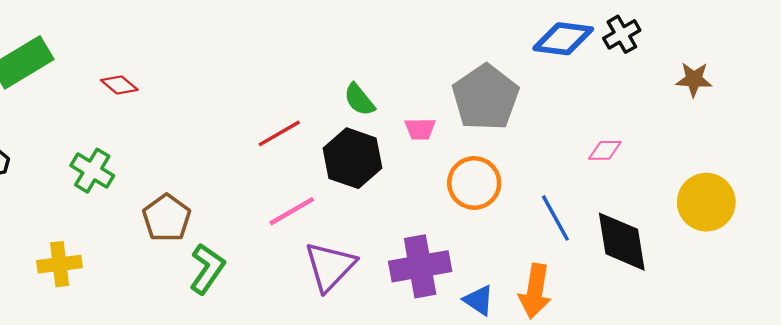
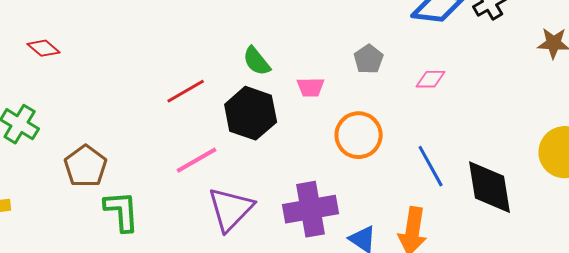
gray pentagon: (485, 97) -> (369, 59), size x0.5
pink diamond: (605, 150) -> (431, 79), moved
green L-shape: (207, 269) -> (122, 211), turned -39

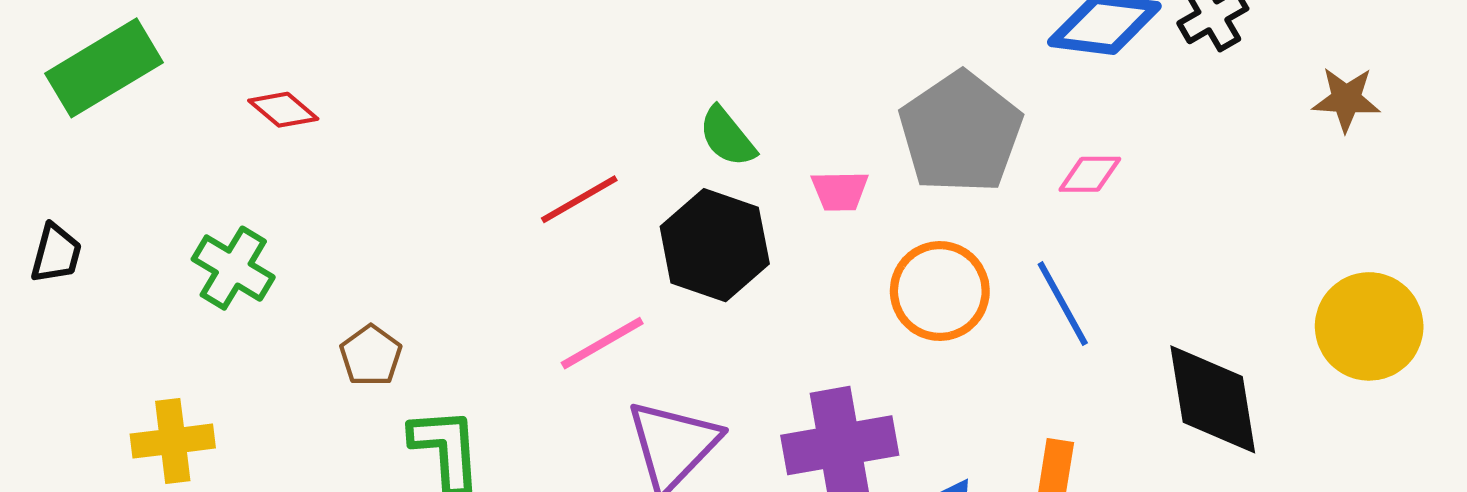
gray pentagon: (369, 59) -> (961, 133), size x2.0
brown pentagon: (86, 166) -> (371, 356), size x0.7
blue line: (431, 166) -> (1063, 304), moved

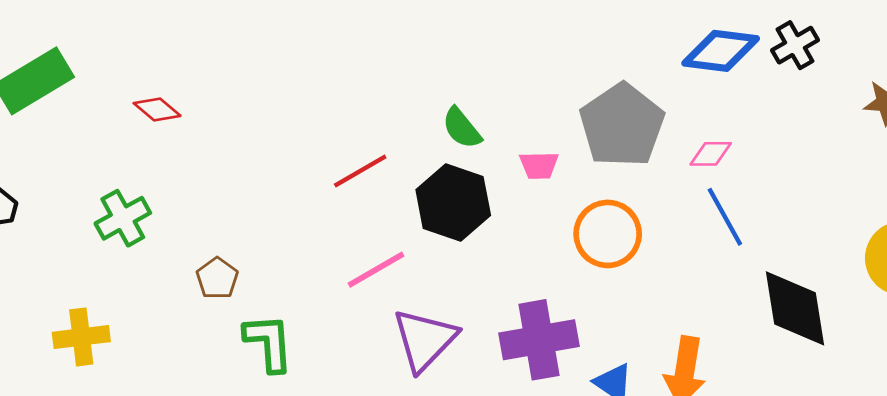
green cross: (233, 268) -> (123, 218), turned 30
blue line: (1063, 304) -> (725, 217), moved

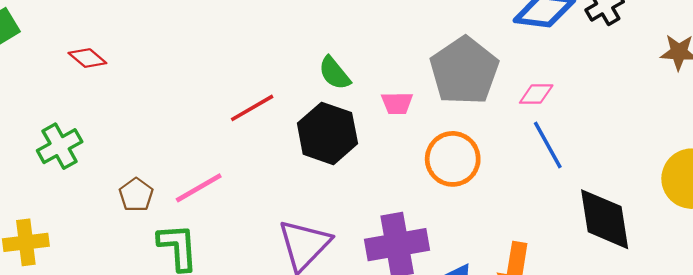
pink line: (376, 270) -> (199, 188), moved

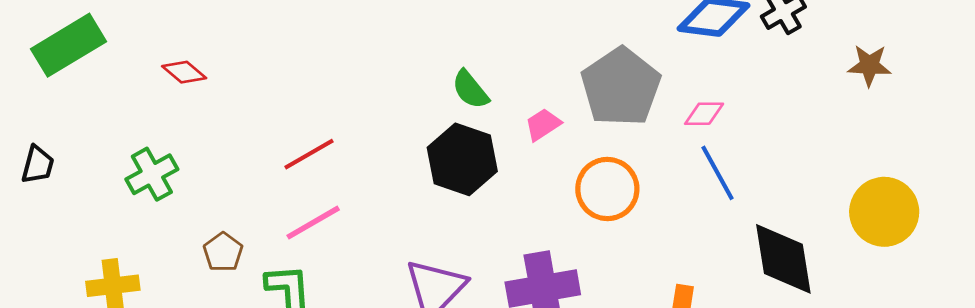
pink trapezoid: (397, 103) -> (543, 124), turned 148
red line: (252, 108) -> (309, 154), moved
brown pentagon: (136, 195) -> (223, 252), moved

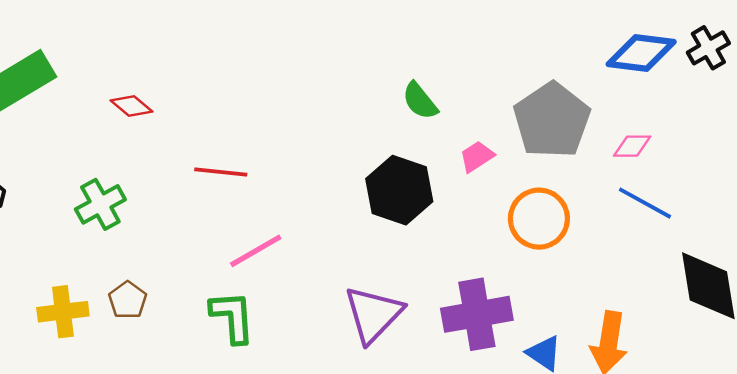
green semicircle: (470, 90) -> (420, 101), moved
red line: (309, 154) -> (221, 172), moved, turned 36
blue line: (718, 173) -> (645, 203), turned -32
brown pentagon: (223, 252) -> (128, 300), moved

